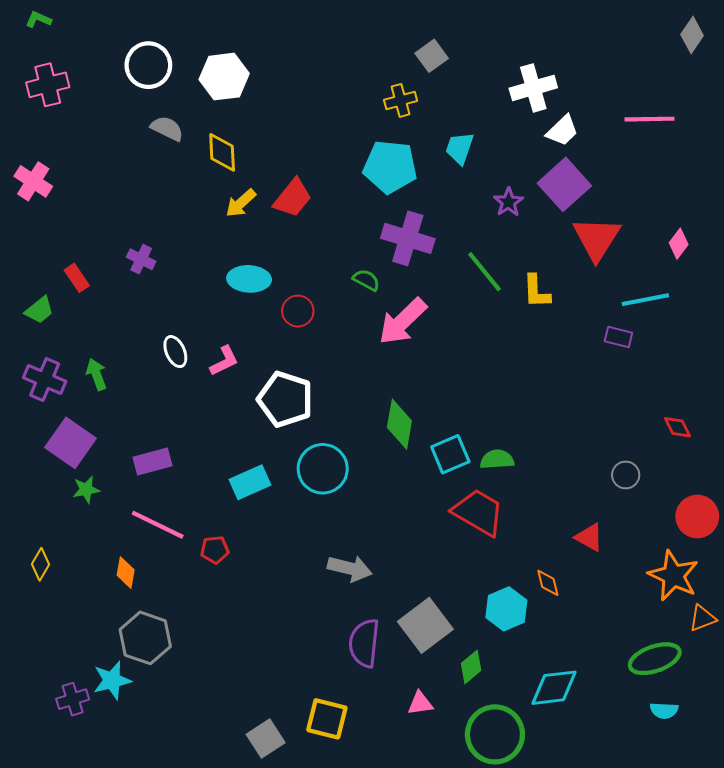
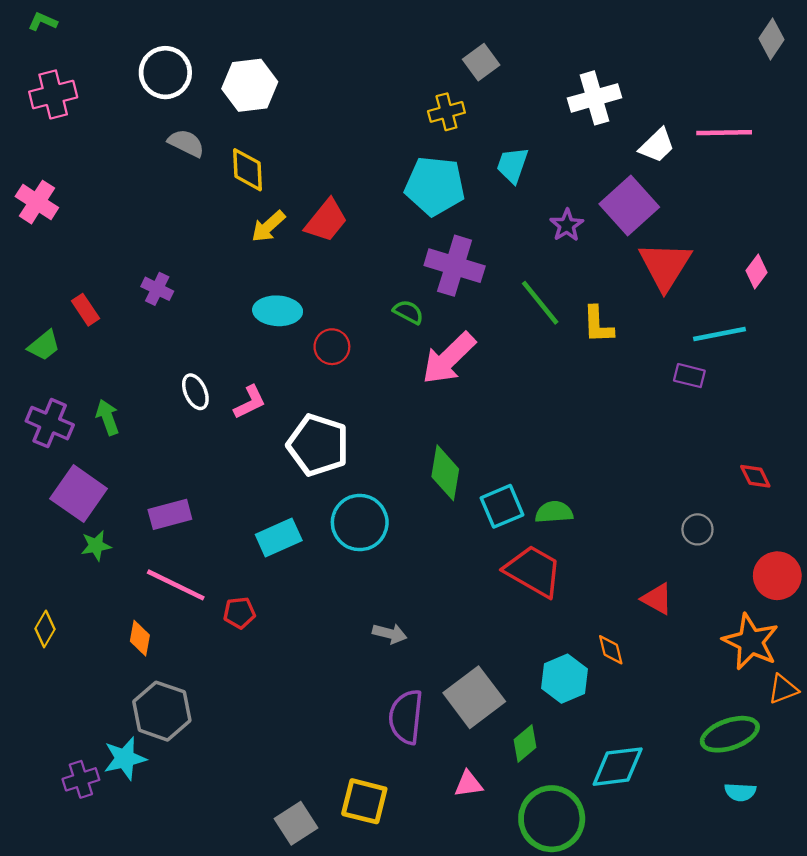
white trapezoid: (562, 131) -> (657, 145), moved
gray arrow: (350, 568) -> (390, 634), size x0.7

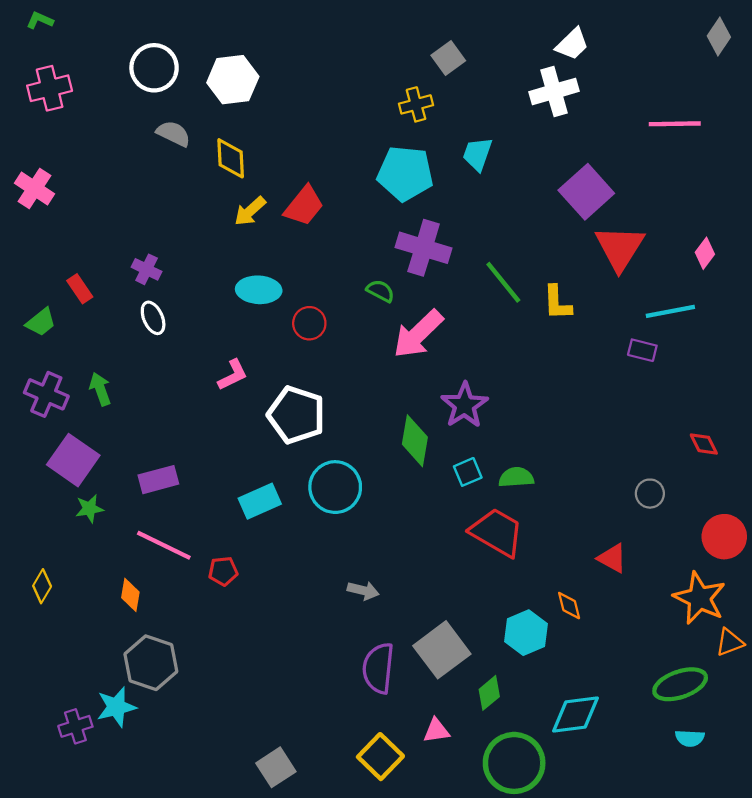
white trapezoid: (657, 145) -> (572, 44), moved
purple star: (567, 225) -> (465, 405), moved, size x1.5
white ellipse: (195, 392) -> (153, 318), moved
cyan square: (502, 506) -> (468, 472), size x0.7
yellow square: (364, 801) -> (380, 757), moved, turned 30

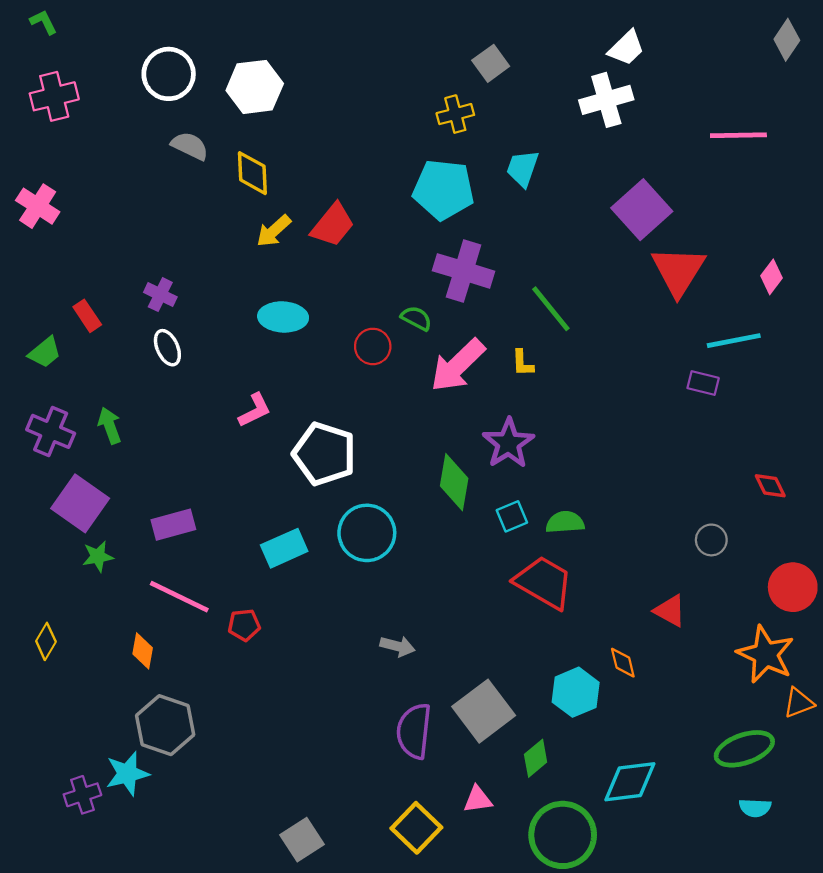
green L-shape: (40, 20) -> (44, 22), turned 40
yellow L-shape: (557, 303) -> (523, 363), moved, size x0.7
red circle: (309, 323) -> (373, 346), moved

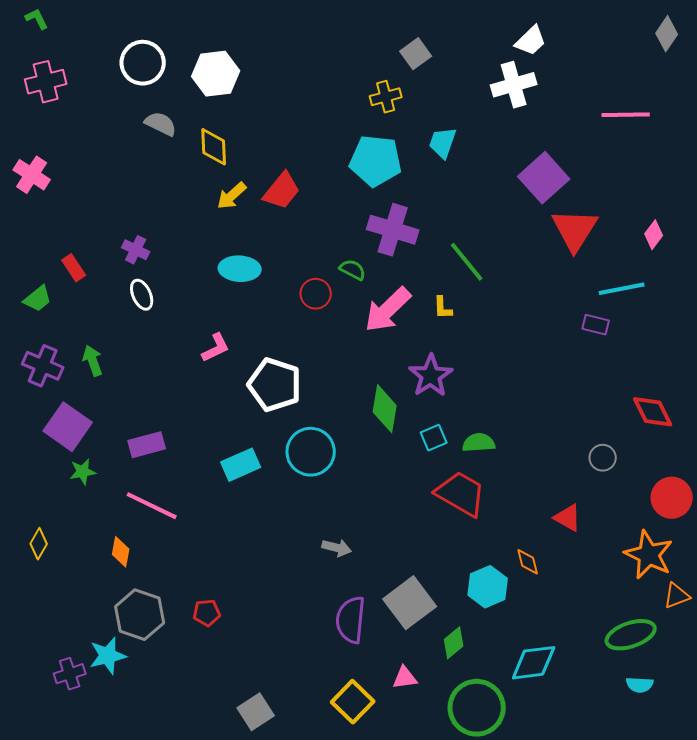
red diamond: (770, 486) -> (653, 412), size x1.5
red pentagon: (244, 625) -> (207, 613), moved

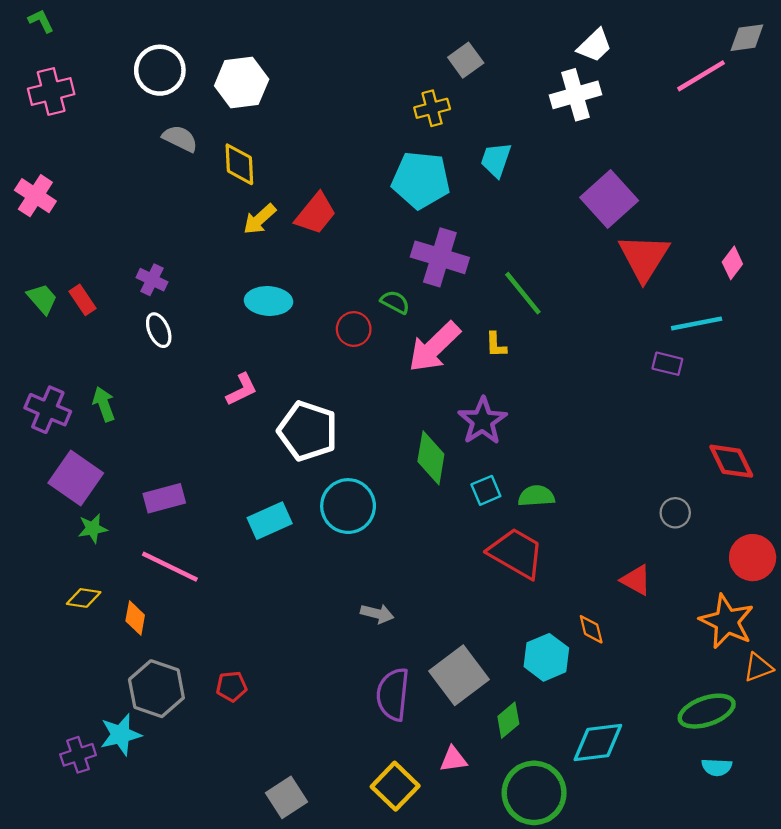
gray diamond: (667, 34) -> (747, 38), turned 48
pink line: (626, 115) -> (701, 76), moved, turned -30
green trapezoid: (38, 299) -> (42, 299), moved, turned -92
yellow diamond: (39, 544) -> (84, 598), moved, turned 68

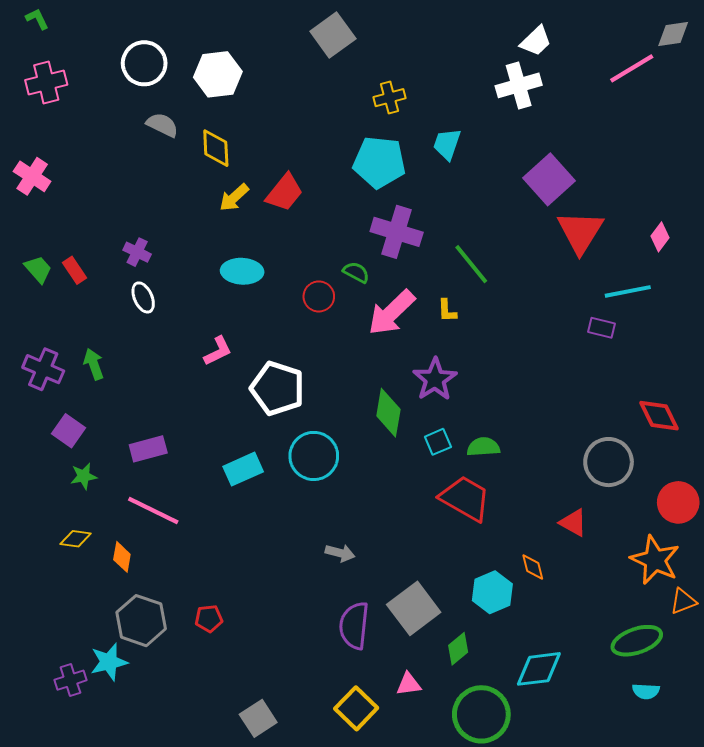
gray square: (466, 60) -> (333, 35), moved, size x1.4
purple square: (76, 478) -> (68, 431), size x0.7
gray circle: (675, 513) -> (609, 462), size x1.8

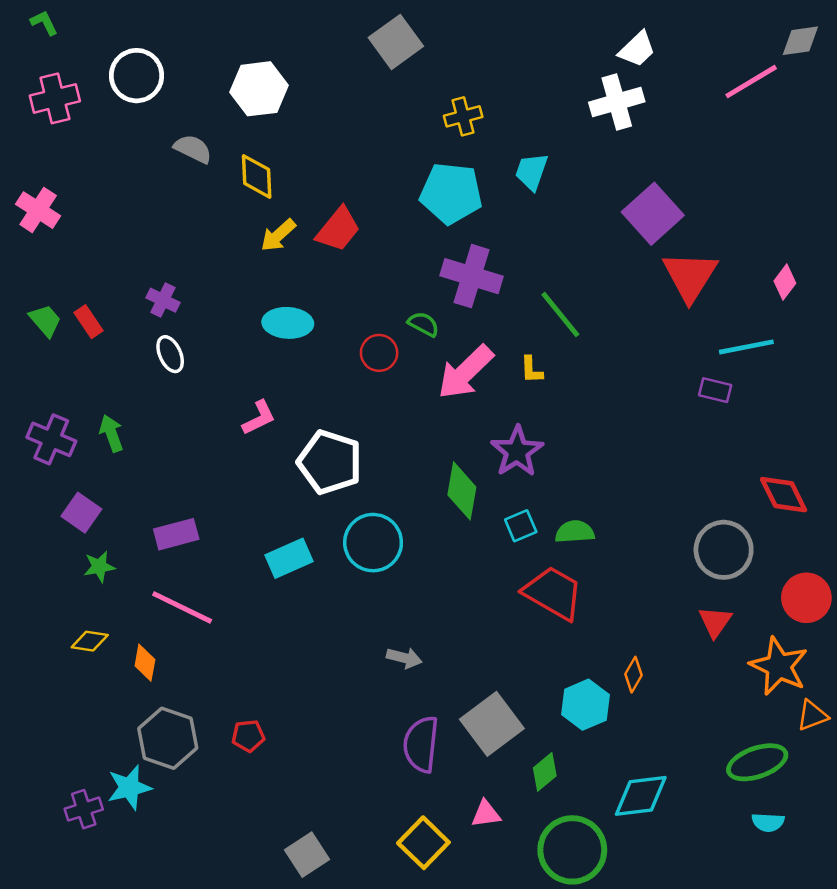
white circle: (144, 63) -> (137, 76), moved
red triangle: (573, 523) -> (715, 622), moved, turned 36
orange diamond: (533, 567) -> (634, 675), turned 44

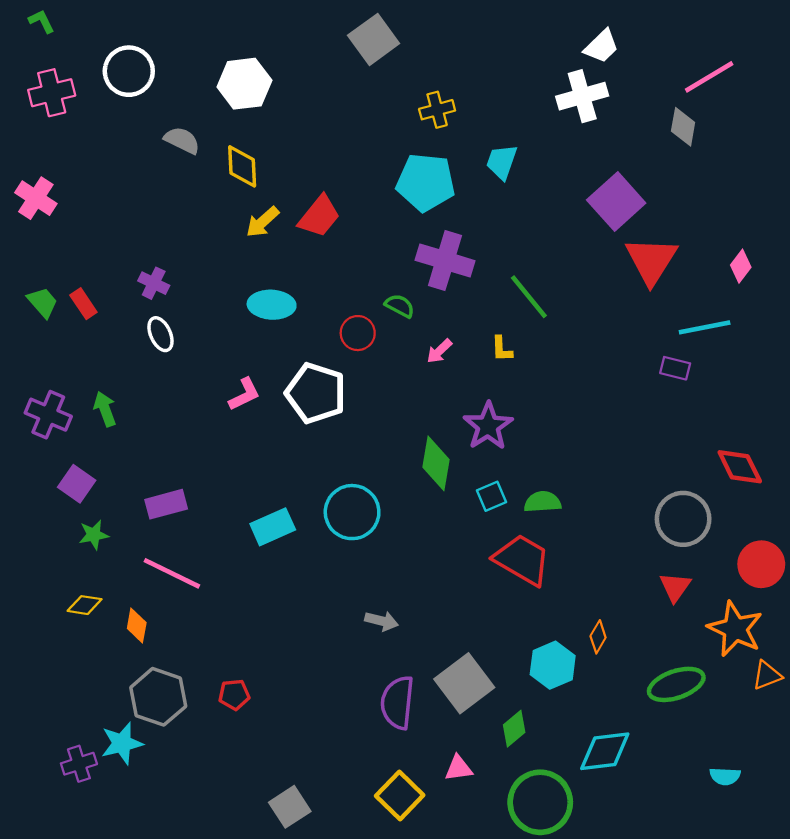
gray diamond: (800, 41) -> (683, 127), moved, turned -72
pink arrow: (465, 372) -> (439, 351), size x0.5
white pentagon: (330, 462) -> (316, 393), moved
green ellipse: (757, 762) -> (676, 684), moved

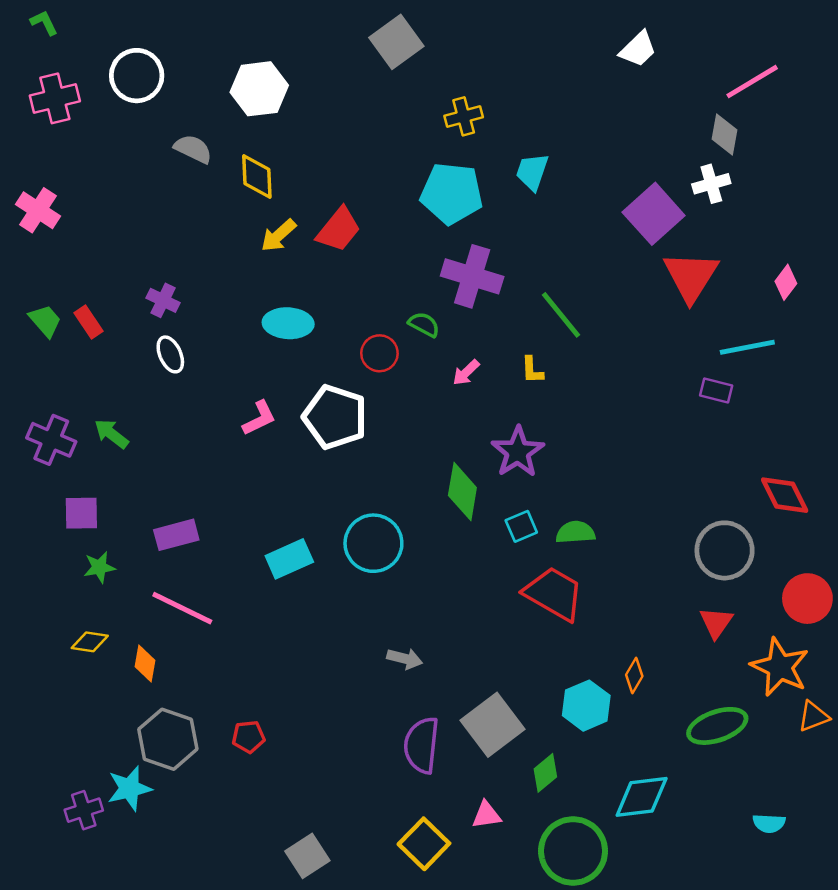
white cross: (582, 96) -> (711, 184), moved, size x0.7
green arrow: (105, 409) -> (111, 434), turned -32
purple square: (77, 484) -> (81, 513), turned -36

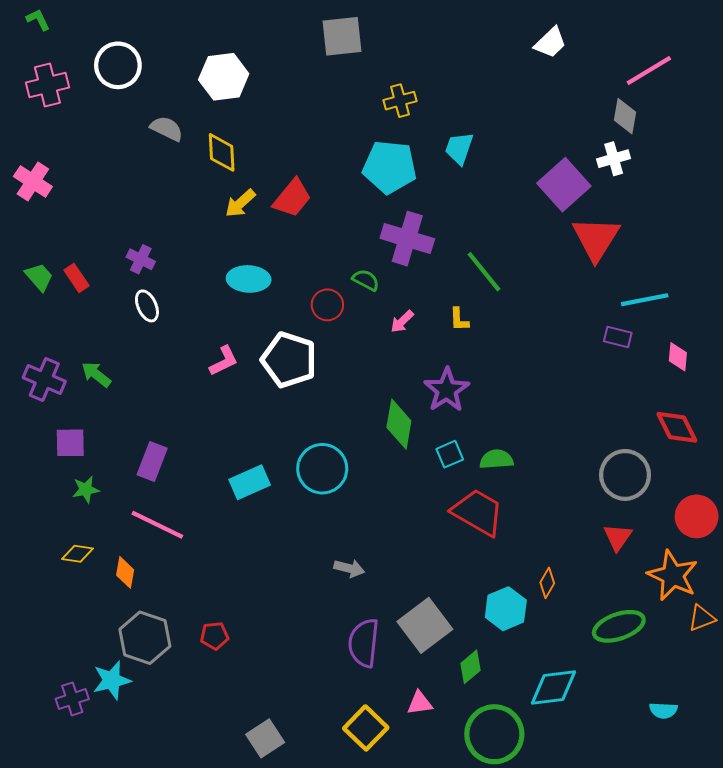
gray square: (396, 42) -> (342, 36), turned 30
pink diamond: (786, 282) -> (678, 357), moved, turned -32
purple rectangle: (176, 535) -> (152, 461), turned -54

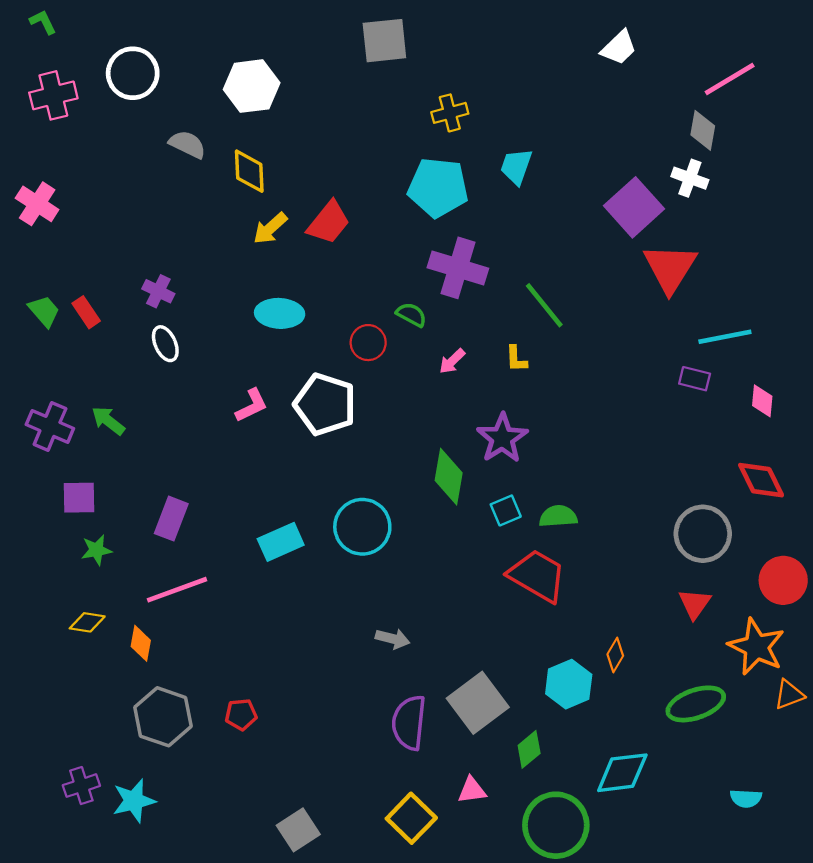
white cross: (614, 159) -> (690, 178), turned 36
pink line: (157, 525) -> (177, 590), turned -46
cyan star: (112, 680) -> (134, 801), moved

